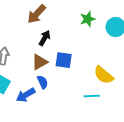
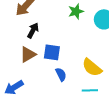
blue semicircle: (43, 82) -> (61, 74), moved
cyan line: (92, 96) -> (90, 90), moved

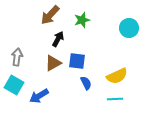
green star: (76, 11) -> (82, 20), moved
yellow semicircle: (92, 67) -> (117, 76), turned -65

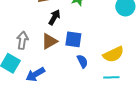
gray arrow: (17, 57) -> (22, 40), moved

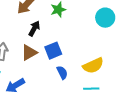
blue square: (73, 39) -> (53, 51), turned -30

